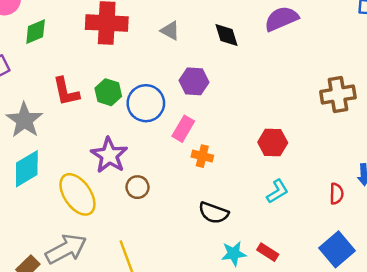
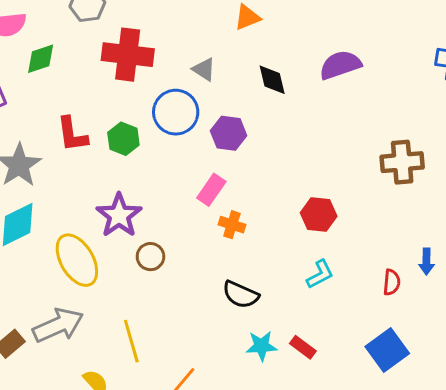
blue circle: (146, 103) -> (176, 112), moved

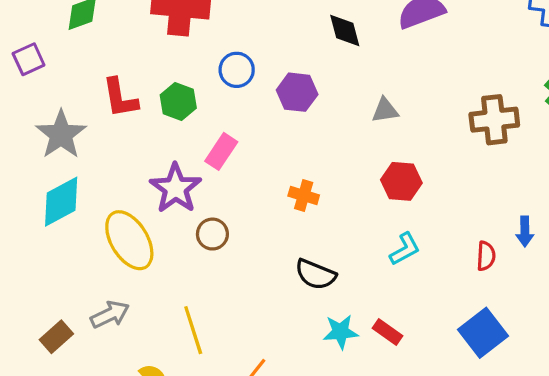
gray triangle: (204, 69) -> (385, 110), moved, turned -40
blue circle: (176, 112) -> (237, 70), size x0.7
pink rectangle: (211, 190) -> (221, 151), moved
gray arrow: (58, 325) -> (110, 315), size x0.7

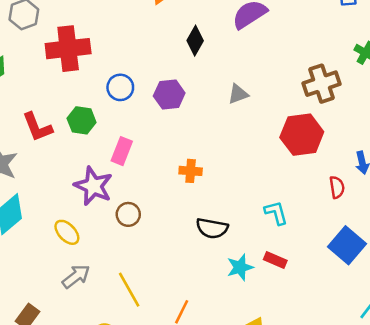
black diamond: (345, 30) -> (195, 41), turned 56
red hexagon: (401, 181) -> (302, 135), moved, size x1.4
yellow ellipse: (129, 240) -> (67, 232), size x0.6
cyan L-shape: (405, 249) -> (276, 213), moved, turned -64
gray arrow: (110, 315) -> (76, 276), moved

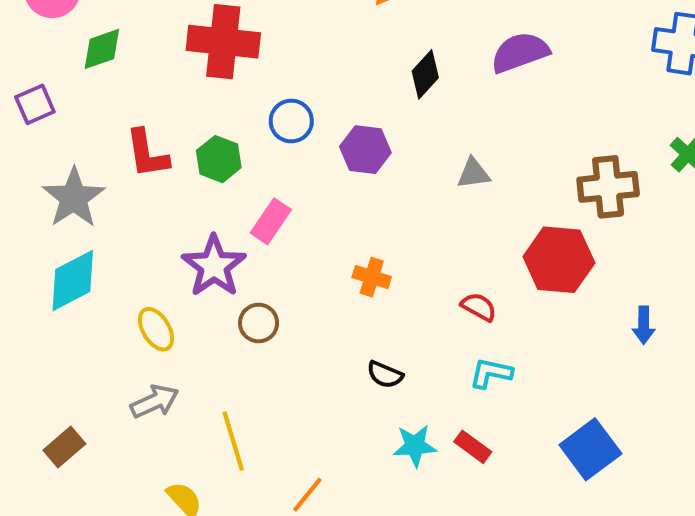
red semicircle: (337, 187) -> (479, 307), moved, turned -65
cyan L-shape: (276, 213) -> (491, 373), turned -76
black semicircle: (212, 228) -> (385, 375), size x0.7

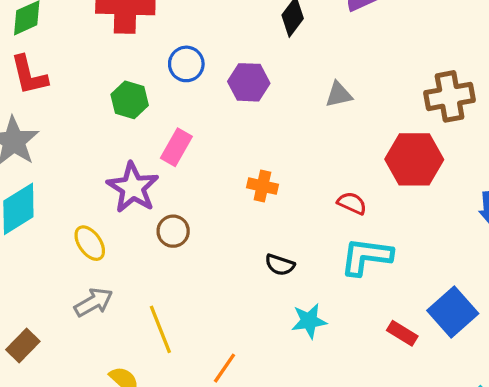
red L-shape: (147, 154) -> (29, 75), moved
cyan L-shape: (491, 373) -> (366, 256), size x1.5
red rectangle: (473, 447) -> (402, 333), moved

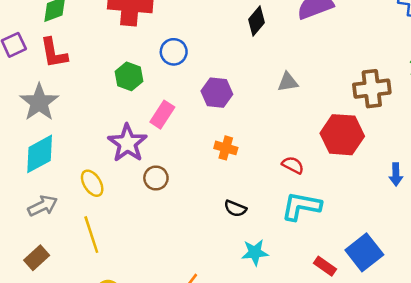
purple hexagon: (249, 82) -> (217, 93), moved
gray arrow: (94, 302) -> (43, 206), moved
yellow line: (160, 329) -> (91, 235), moved

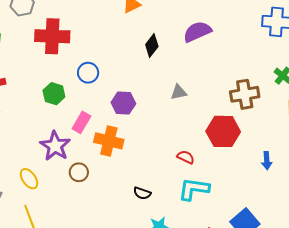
orange cross: (226, 148) -> (109, 141), moved, size x1.6

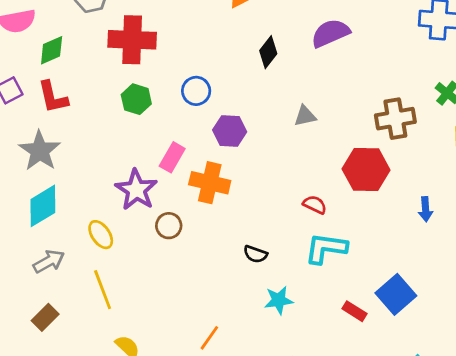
blue circle: (88, 73) -> (196, 91), moved
green hexagon: (54, 94) -> (136, 99), moved

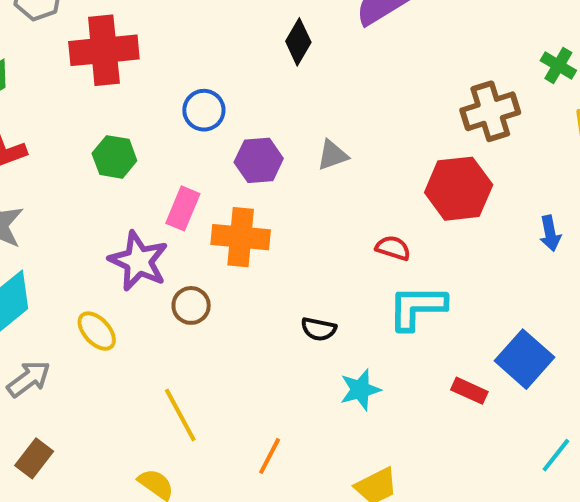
green hexagon: (136, 99) -> (114, 157), moved
gray triangle: (305, 116) -> (332, 155), moved
yellow line: (103, 290) -> (180, 415), moved

